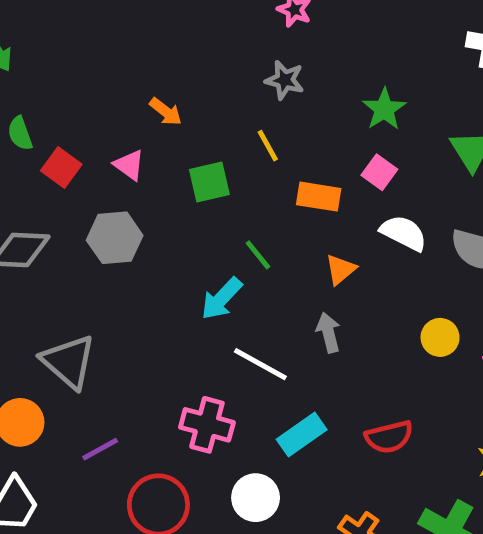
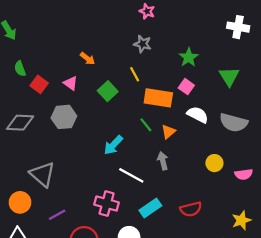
green square: (209, 182) -> (108, 91), turned -30
orange rectangle: (319, 197) -> (158, 98), size x1.4
green line: (258, 255) -> (146, 125), moved

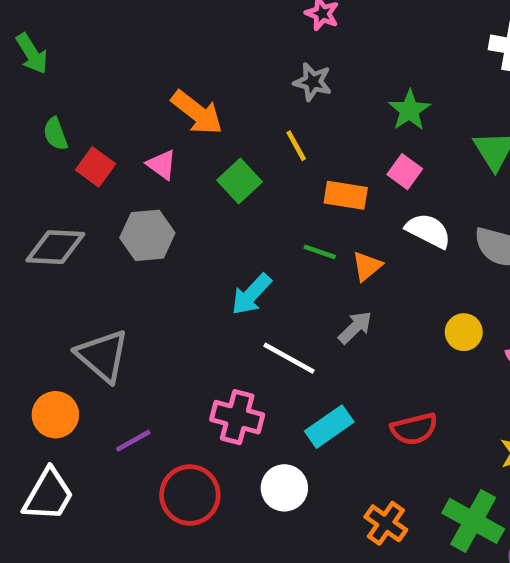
orange arrow: (87, 59) -> (197, 113), size x1.6
orange rectangle: (158, 98) -> (346, 195), size x0.7
green line: (146, 125) -> (320, 252), turned -32
gray arrow: (163, 161) -> (355, 327), turned 60

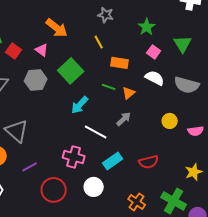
pink square: (405, 172) -> (154, 52), moved
green square: (239, 181) -> (71, 71), moved, size x1.4

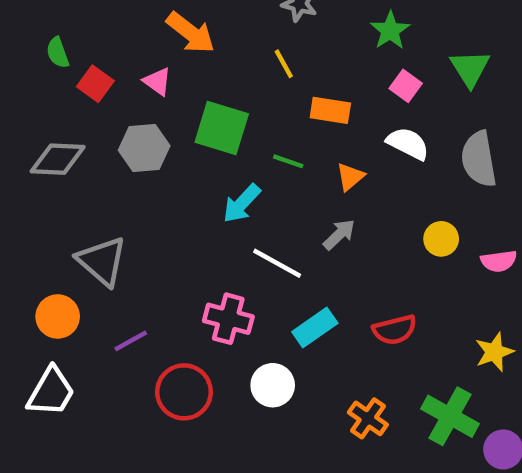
green square: (71, 71) -> (222, 128), turned -30
gray semicircle: (187, 85) -> (479, 159), turned 65
green line: (109, 87) -> (288, 161), moved

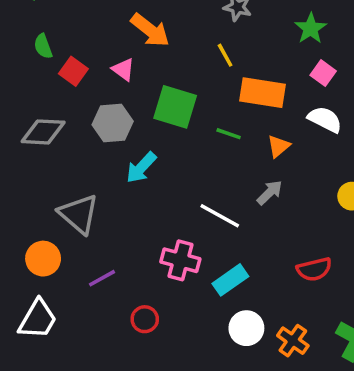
orange rectangle: (330, 110) -> (262, 93), size x1.4
cyan arrow: (242, 203) -> (141, 168), moved
cyan rectangle: (315, 328) -> (230, 280), moved
white circle: (273, 385) -> (246, 328), moved
red circle: (184, 392) -> (145, 319), size x0.6

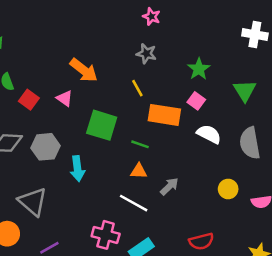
pink square: (323, 73) -> (196, 101), moved
gray hexagon: (113, 123) -> (45, 147), moved
orange triangle: (279, 146) -> (139, 171), moved, turned 42
cyan arrow: (141, 168) -> (77, 169), turned -50

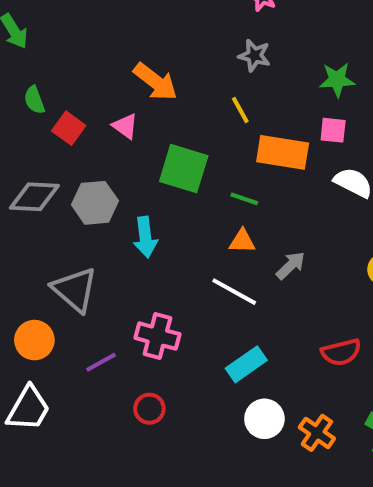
green star: (199, 69) -> (337, 80), turned 30
pink square: (196, 101) -> (333, 130), turned -30
pink cross: (106, 235) -> (157, 336), moved

